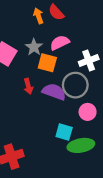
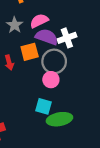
orange square: (47, 63) -> (30, 52), moved, turned -30
purple semicircle: (54, 92) -> (47, 37), moved
pink circle: (88, 112) -> (51, 80), moved

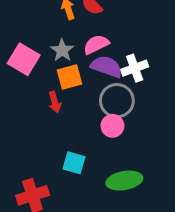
orange square: (30, 52) -> (70, 77), moved
cyan square: (43, 106) -> (74, 163), moved

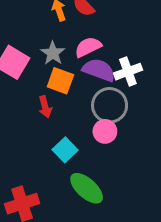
orange square: (70, 77) -> (60, 81), turned 35
cyan square: (74, 163) -> (65, 150), moved, turned 30
green ellipse: (124, 181) -> (87, 188), moved, turned 52

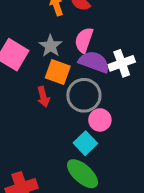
pink semicircle: (88, 47) -> (84, 40), turned -45
gray circle: (110, 105) -> (84, 95), moved
cyan square: (65, 150) -> (85, 143), moved

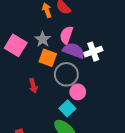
red arrow: (43, 97) -> (33, 86), moved

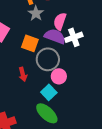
pink semicircle: (66, 35) -> (60, 21), moved
gray star: (43, 39) -> (36, 13), moved
red arrow: (33, 86) -> (23, 74), moved

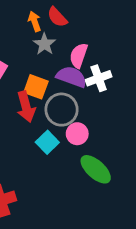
red arrow: (23, 74) -> (26, 107), moved, size x1.5
cyan square: (49, 92) -> (47, 142), moved
green ellipse: (47, 113) -> (96, 169), moved

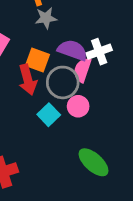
gray star: (44, 44) -> (46, 18), turned 30
pink semicircle: (79, 55) -> (82, 70), moved
green ellipse: (96, 169) -> (94, 162), moved

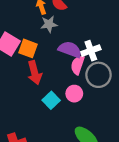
orange square: (37, 60) -> (28, 48), moved
gray circle: (63, 82) -> (99, 75), moved

